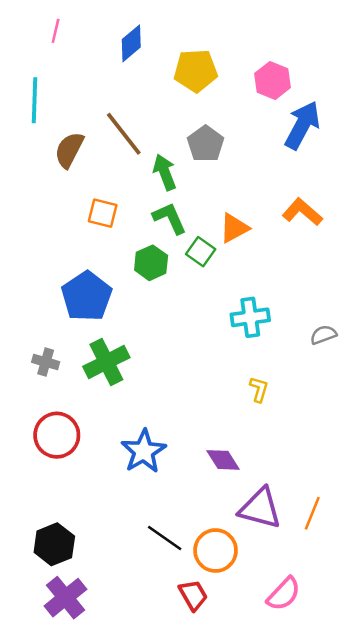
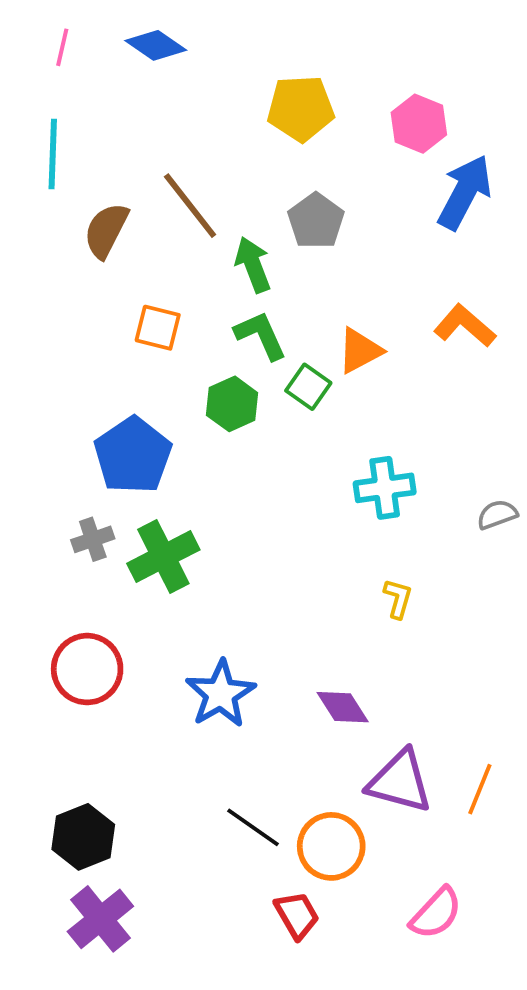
pink line: (56, 31) -> (62, 47), moved
blue diamond: (131, 43) -> (156, 45), moved, turned 75
gray cross: (46, 362) -> (93, 539), moved, turned -35

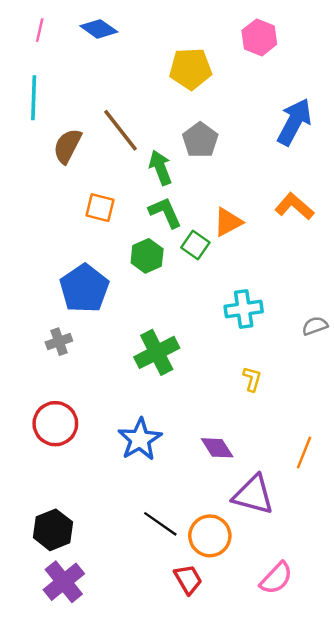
pink hexagon: (419, 124) -> (259, 37), moved
green cross: (163, 557) -> (157, 352), moved
orange line: (480, 789) -> (304, 453), moved

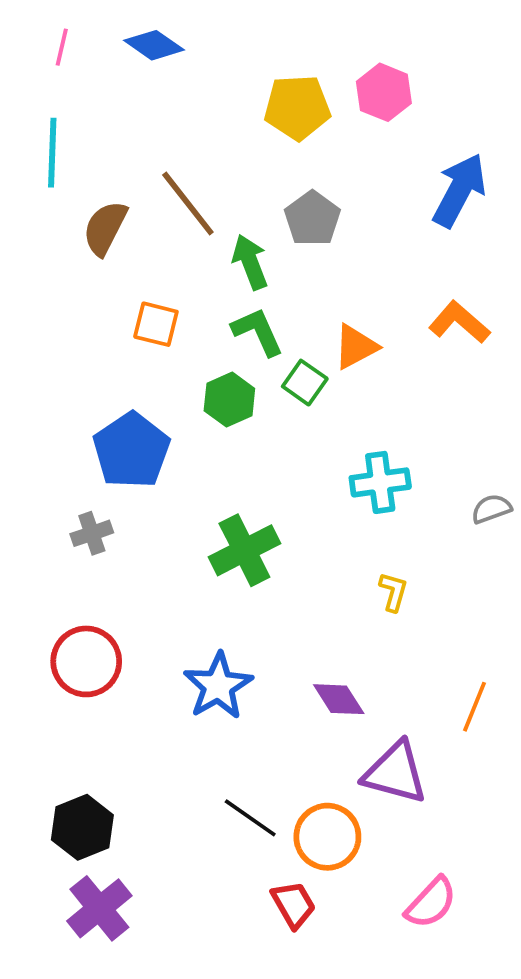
pink hexagon: (259, 37) -> (384, 92), moved

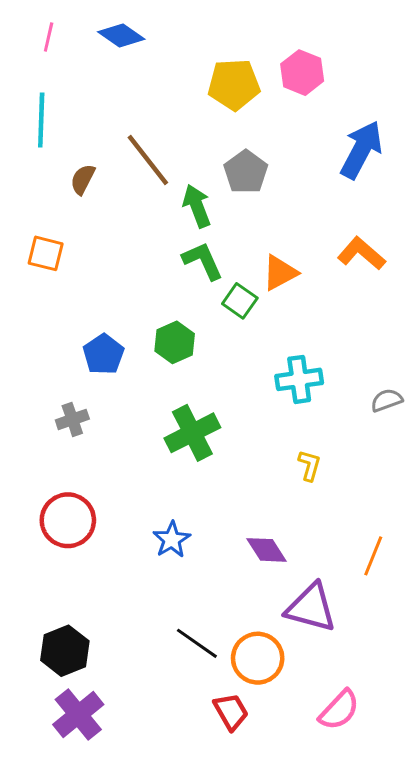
brown semicircle: (105, 228) -> (83, 179), size x0.7
orange square: (156, 324) -> (46, 253), moved
green hexagon: (229, 400) -> (175, 342), moved
blue pentagon: (131, 450) -> (103, 354), size x0.7
blue star: (218, 686) -> (172, 540), size x0.7

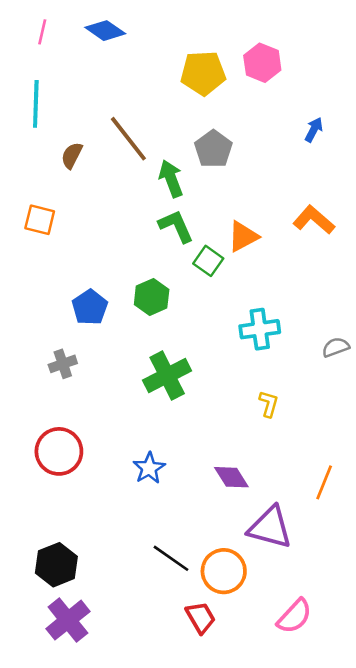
blue arrow: (361, 150) -> (314, 130), size x0.5

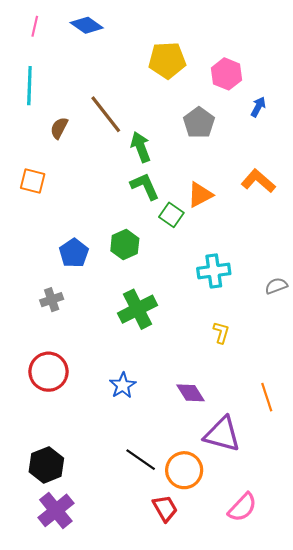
pink hexagon: (262, 63) -> (226, 74), moved
gray pentagon: (213, 149) -> (199, 123), moved
orange line: (324, 482) -> (267, 397), turned -40

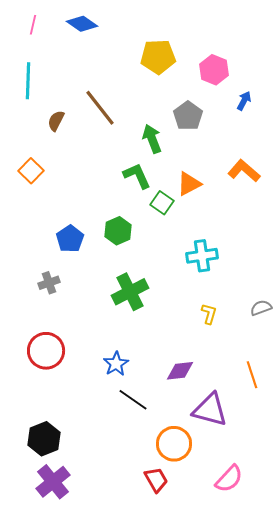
green arrow: (141, 147) -> (152, 139), moved
orange square: (33, 181) -> (31, 171), turned 30
gray semicircle: (276, 286) -> (261, 308), moved
purple diamond: (190, 393) -> (180, 371), turned -64
black line: (141, 460) -> (133, 400), moved

